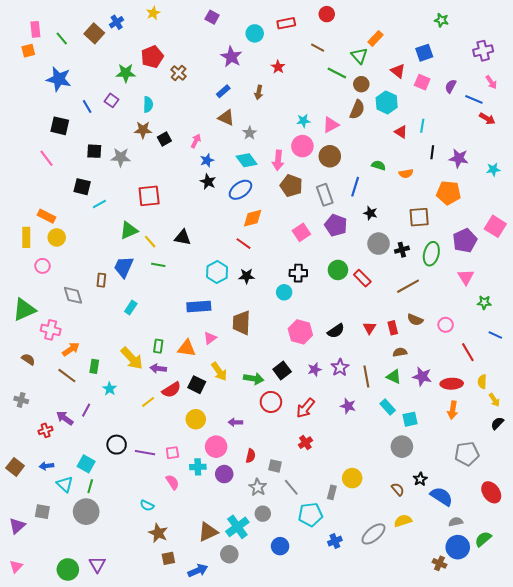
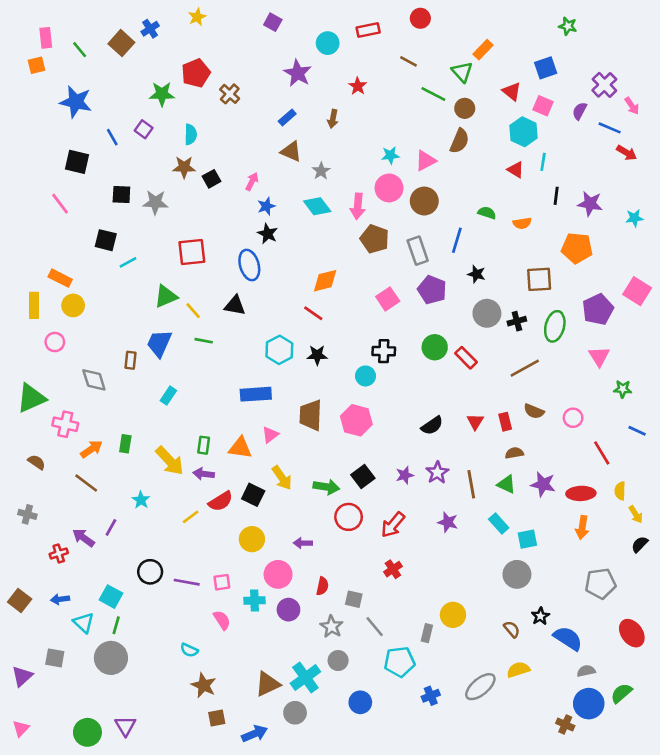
purple cross: (483, 51) -> (604, 85), moved, turned -30
cyan hexagon: (387, 102) -> (523, 132), moved
blue ellipse: (240, 190) -> (249, 265), moved, turned -70
pink hexagon: (300, 332) -> (356, 420), moved
green rectangle: (94, 366) -> (125, 444), moved

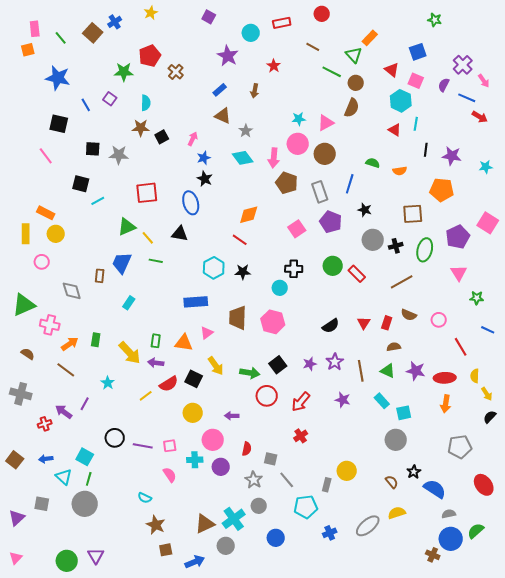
red rectangle: (505, 422) -> (387, 323), turned 32
gray cross: (27, 514) -> (21, 394), size x1.5

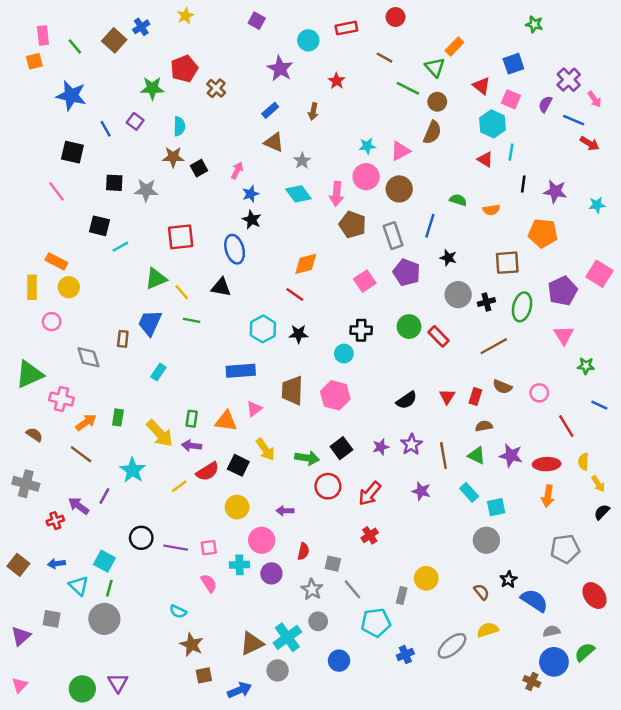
cyan star: (108, 383) -> (133, 470), size x1.5

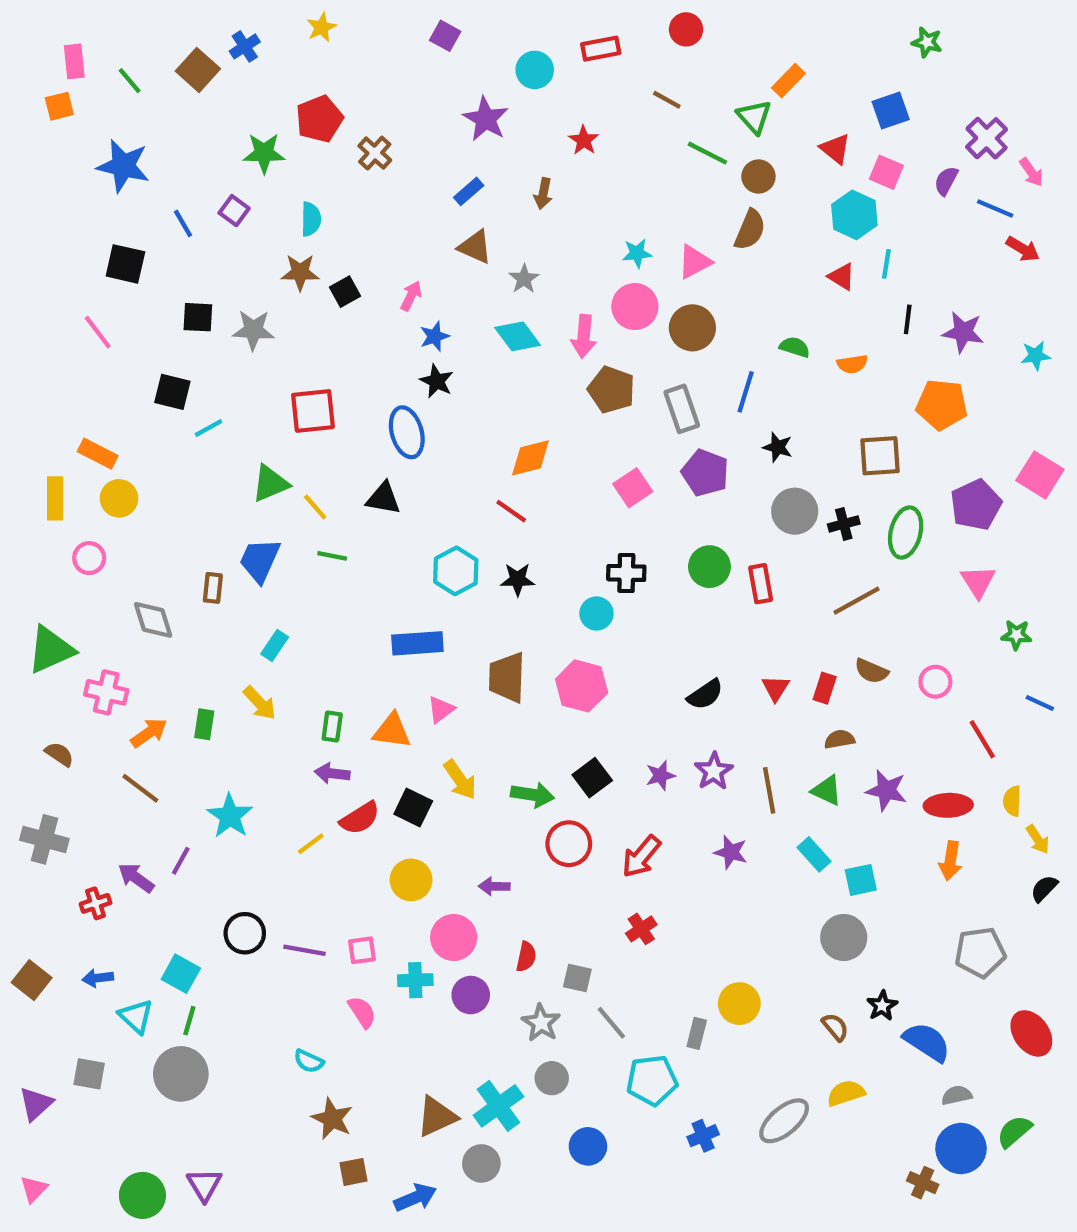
red rectangle: (438, 336) -> (761, 584), turned 35
yellow arrow: (160, 433) -> (260, 703), moved, size x0.7

